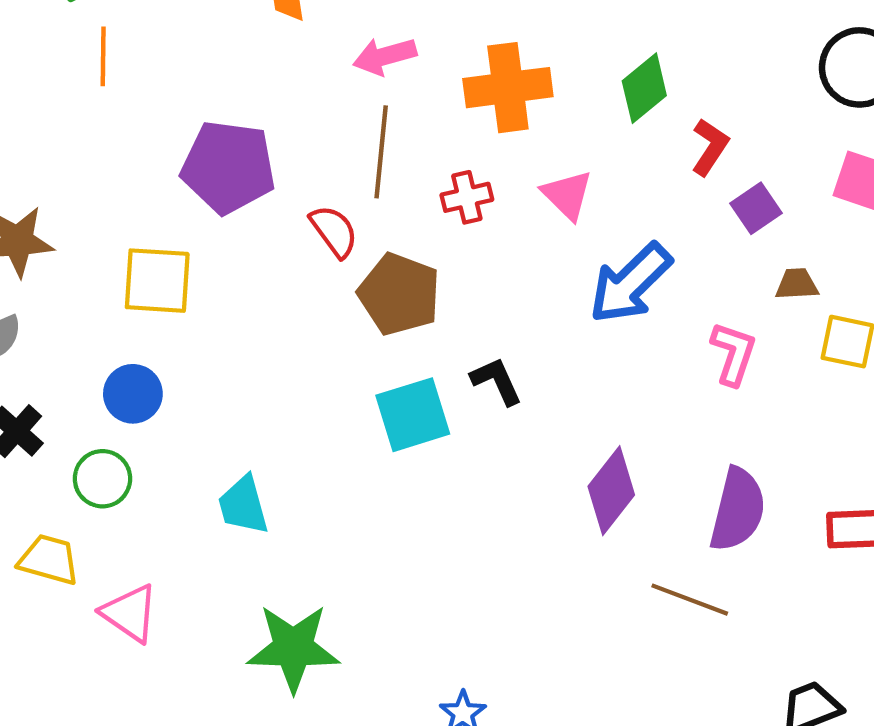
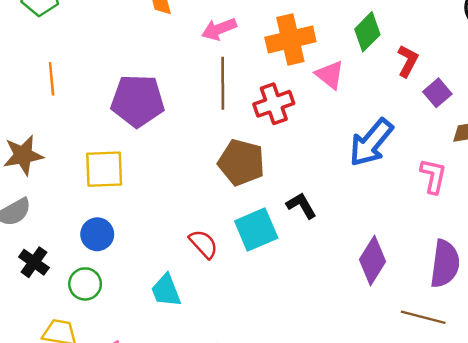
orange line: (103, 56) -> (52, 79), moved
pink triangle: (567, 195) -> (330, 75), moved
red cross: (467, 197) -> (274, 104), size x1.4
red semicircle: (334, 231) -> (203, 244), moved

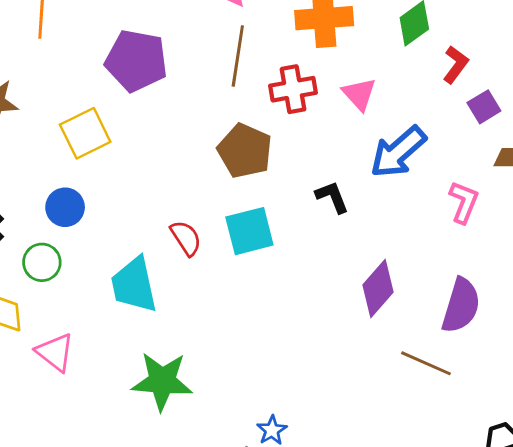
pink triangle: (330, 75) -> (359, 94), moved
yellow square: (104, 169) -> (85, 133), turned -33
black L-shape: (301, 206) -> (332, 197), moved
cyan trapezoid: (166, 291) -> (134, 285), size x1.4

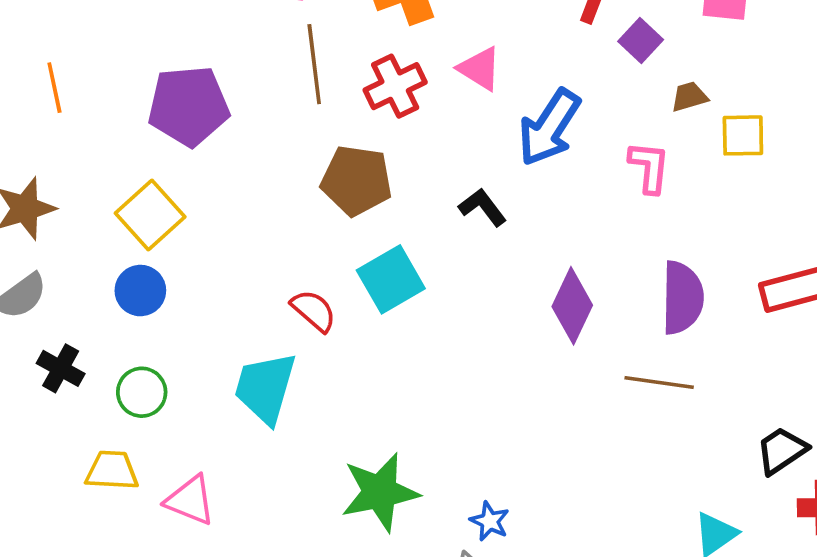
blue circle: (65, 207) -> (140, 291), moved
cyan trapezoid: (134, 285) -> (265, 388), turned 44
green star: (162, 381) -> (380, 492), moved

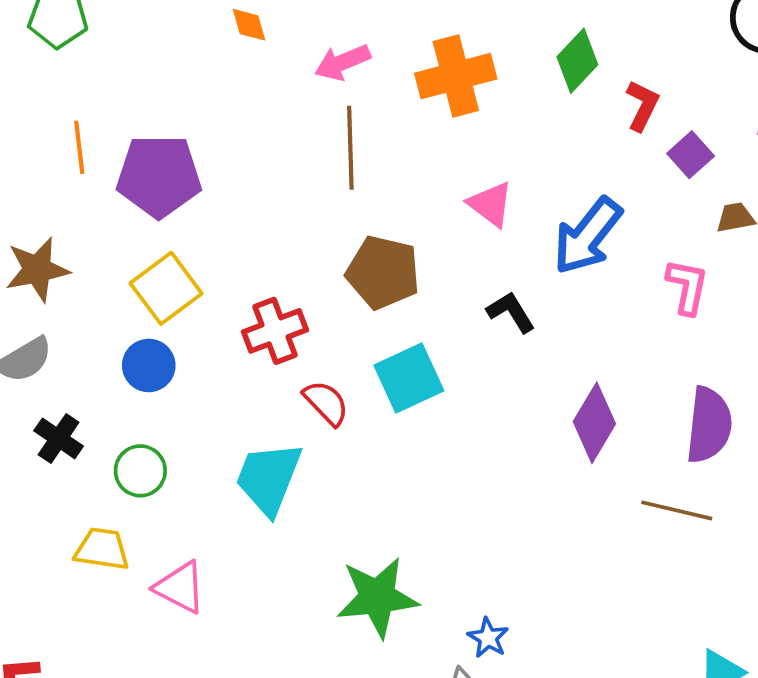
pink triangle: (480, 69) -> (491, 204), moved
red cross: (395, 86) -> (275, 331), moved
purple pentagon: (189, 106) -> (159, 176), moved

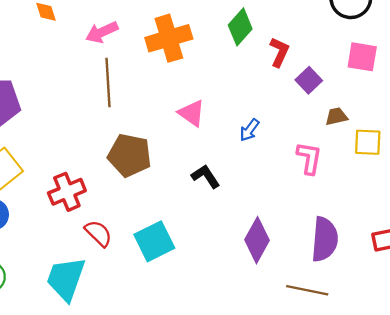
blue arrow: (587, 236) -> (249, 130), size x0.5
cyan square: (409, 378) -> (154, 241), moved

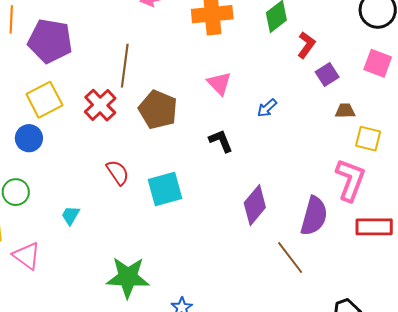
brown line: (108, 82) -> (125, 66), moved
pink L-shape: (309, 158) -> (350, 180), moved, size x1.4
red cross: (67, 192) -> (100, 105), moved, turned -32
cyan trapezoid: (66, 279) -> (70, 215), moved, size x0.5
brown line: (307, 290) -> (290, 258), turned 30

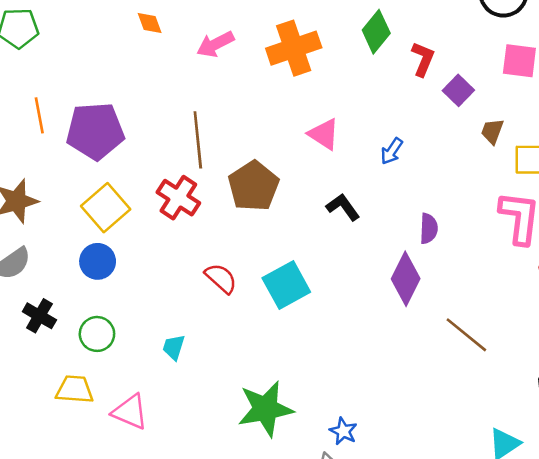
brown pentagon: (158, 110) -> (253, 186), turned 30
brown trapezoid: (345, 111) -> (492, 131), turned -55
purple semicircle: (314, 216) -> (429, 228), moved, size x0.6

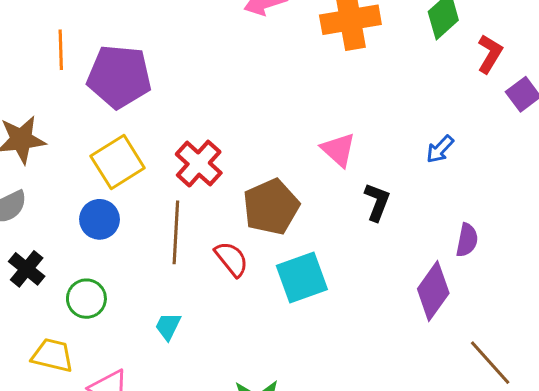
pink triangle: (324, 134) -> (338, 150), moved
brown line: (198, 140) -> (176, 232), moved
brown pentagon: (253, 186) -> (271, 207), moved
black L-shape: (343, 207) -> (377, 202), turned 48

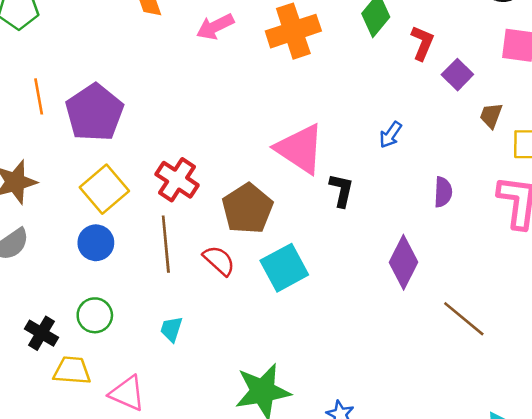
purple pentagon: (119, 77) -> (94, 113), turned -30
pink triangle: (338, 150) -> (300, 149), size x1.6
purple semicircle: (467, 240) -> (443, 192), moved
black cross: (27, 269) -> (42, 333), moved

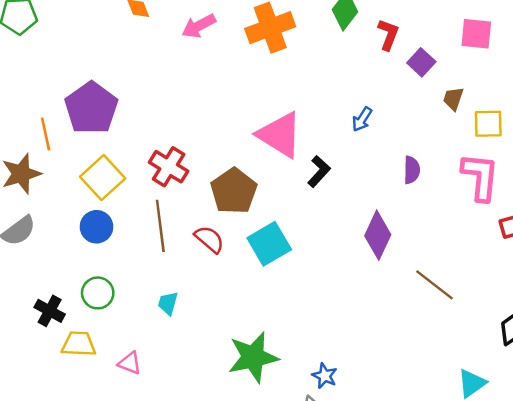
orange line: (39, 96) -> (46, 134), moved
black L-shape: (341, 190) -> (319, 171), turned 32
pink triangle: (127, 393) -> (130, 363), size x0.7

